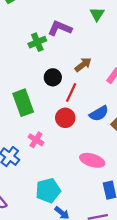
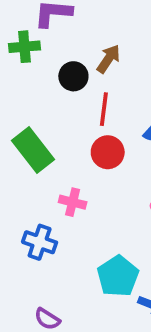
green cross: (37, 42) -> (24, 47), turned 36
black circle: (53, 77) -> (73, 76), moved

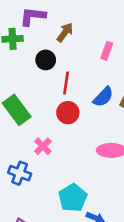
brown arrow: (108, 59) -> (65, 32), moved
pink cross: (73, 202) -> (43, 146), turned 30

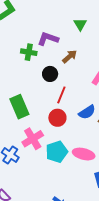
pink cross: (43, 146) -> (33, 139), size x1.5
cyan pentagon: (73, 198) -> (57, 152), moved

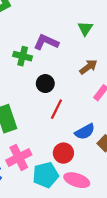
brown arrow: (70, 57) -> (88, 67), moved
red circle: (57, 118) -> (63, 153), moved

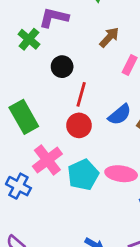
green cross: (23, 56) -> (29, 39), turned 36
red circle: (63, 153) -> (79, 125), moved

